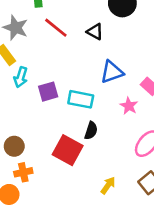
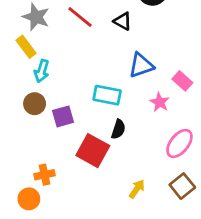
purple square: (48, 92) -> (63, 116), moved
brown circle: (14, 146) -> (35, 104), moved

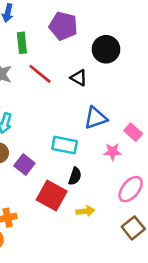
pink star: (160, 102) -> (112, 152), turned -30
purple square: (63, 116) -> (24, 164), turned -36
yellow arrow: (137, 189) -> (85, 211), moved, turned 48

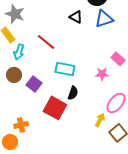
red line: (40, 74) -> (46, 42), moved
blue triangle: (96, 118) -> (104, 19), moved
yellow arrow: (85, 211) -> (100, 120), moved, turned -56

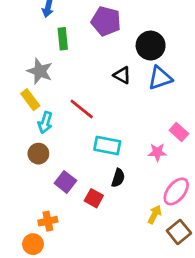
purple square: (34, 84) -> (65, 182), moved
red square: (55, 108) -> (94, 198), size x0.6

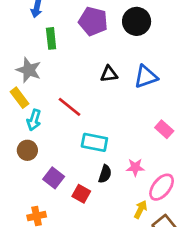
black circle: (151, 46) -> (137, 21), moved
black triangle: (122, 75) -> (109, 74), turned -36
pink star: (157, 152) -> (135, 167), moved

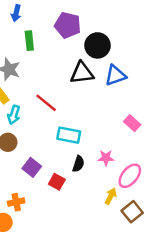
black circle: (137, 21) -> (97, 45), moved
black triangle: (109, 74) -> (82, 73), size x1.5

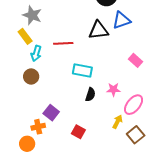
black triangle: (82, 73) -> (98, 30), moved
red line: (46, 103) -> (63, 43), turned -42
purple square: (32, 167) -> (51, 113), moved
red square: (57, 182) -> (78, 132), moved

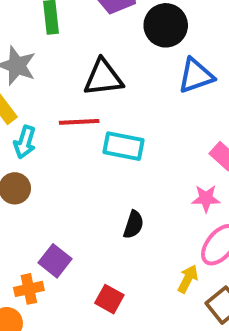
black triangle: (98, 30) -> (103, 78), moved
cyan rectangle: (82, 70) -> (123, 146), moved
pink star: (113, 90) -> (206, 198), moved

